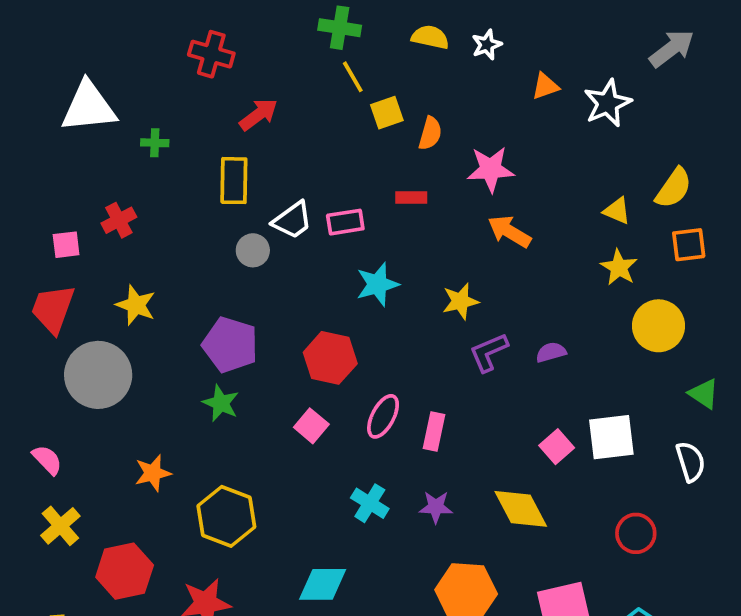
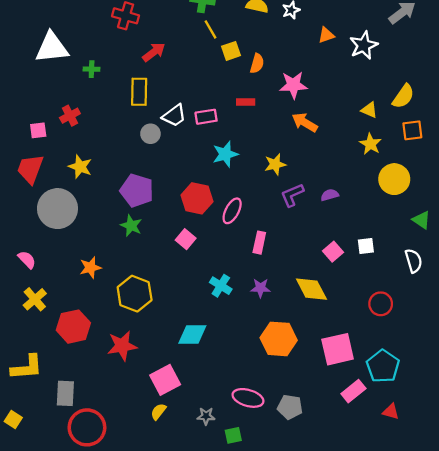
pink ellipse: (383, 416) -> (232, 211), moved
white square: (611, 437) -> (366, 246), size x0.6

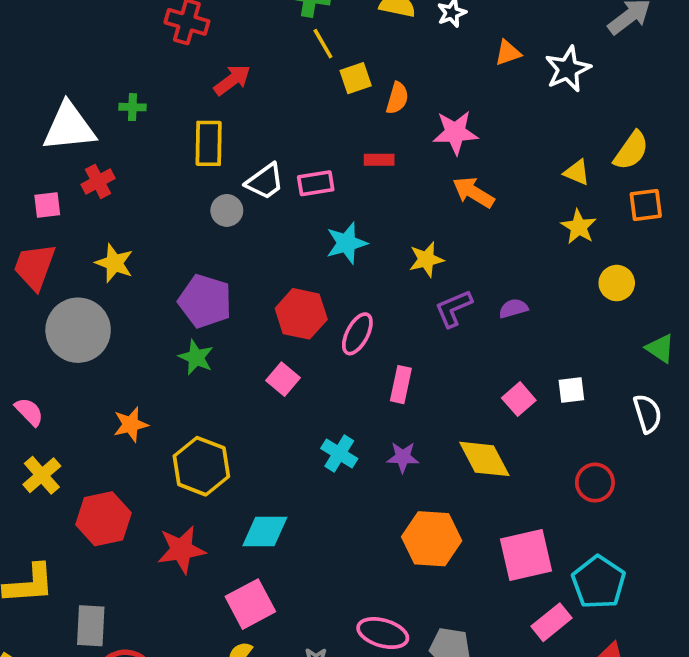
white triangle: (52, 48) -> (69, 127), moved
yellow circle: (394, 179) -> (617, 283), size x0.7
cyan diamond: (192, 334) -> (265, 531), moved

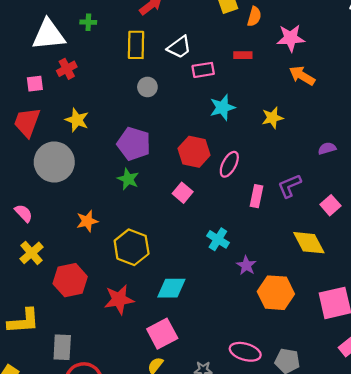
white trapezoid: (265, 181) -> (179, 47), moved
purple L-shape: (453, 308) -> (290, 186), moved
purple star: (403, 457) -> (246, 265), moved, turned 30

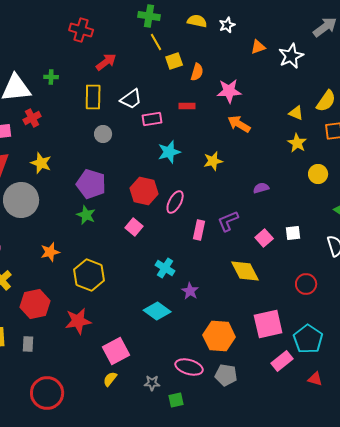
cyan diamond: (171, 288) -> (157, 311), moved, turned 36
orange hexagon: (276, 293) -> (219, 336), moved
gray rectangle: (62, 347) -> (28, 344), moved, size x0.7

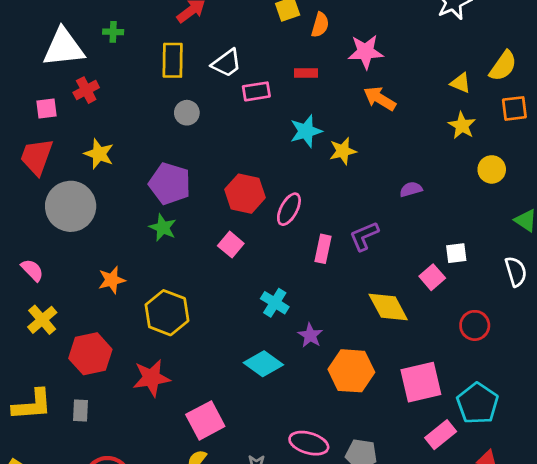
cyan star: (169, 152) -> (306, 131), moved
pink square: (264, 238) -> (432, 277), moved
orange hexagon: (219, 336) -> (351, 371), moved

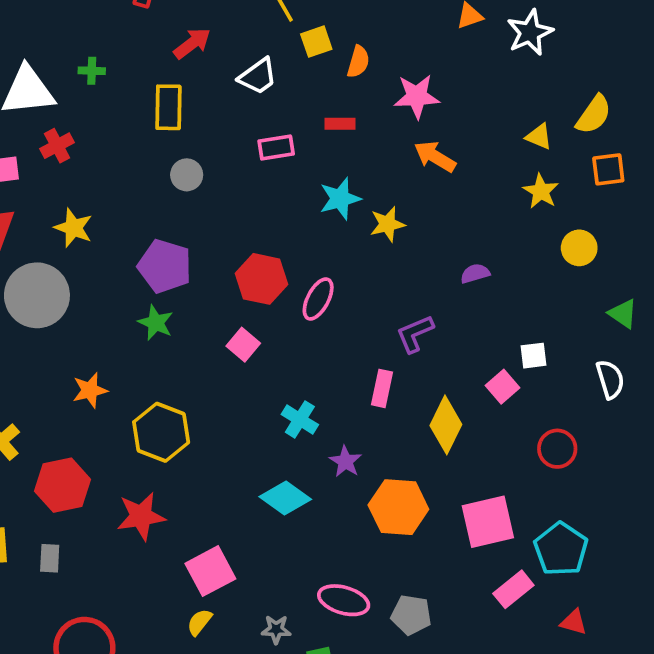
white trapezoid: (227, 63) -> (258, 76), moved
pink rectangle: (323, 249) -> (382, 388), moved
yellow diamond: (388, 307) -> (446, 425), turned 54

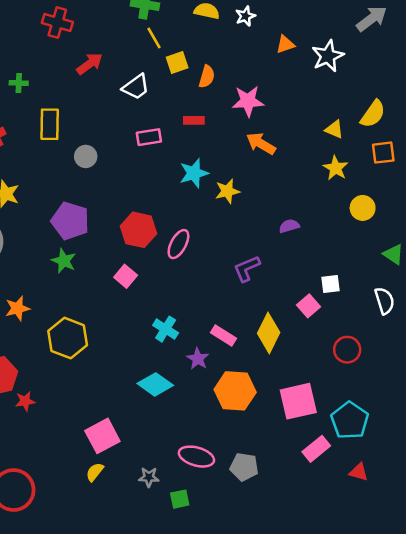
yellow rectangle: (168, 107) -> (50, 124), moved
pink rectangle: (382, 388) -> (224, 335), moved, turned -70
red star: (141, 516) -> (25, 401), moved, size x0.6

